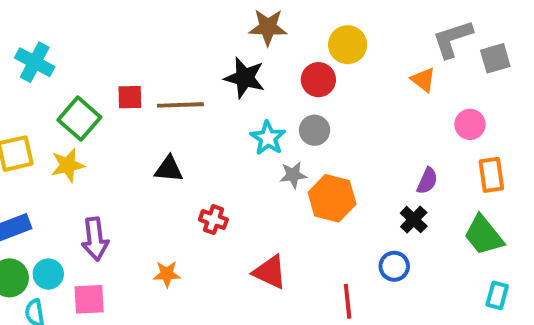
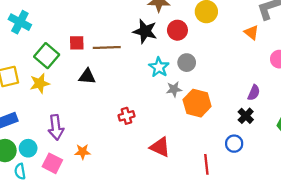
red circle: (318, 80) -> (177, 30), moved
black triangle: (169, 169) -> (87, 76), moved
red cross: (213, 220) -> (126, 116), turned -35
orange star: (167, 274) -> (82, 152), moved
pink square: (89, 299) -> (52, 163), turned 30

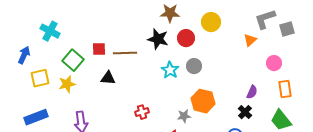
orange triangle: (251, 32) -> (250, 40), turned 40
gray star: (174, 89) -> (184, 116), moved

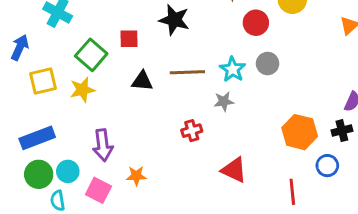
black star: (158, 39) -> (174, 20), moved
brown line: (125, 53) -> (187, 72), moved
orange hexagon: (203, 101) -> (300, 132), moved
black cross: (245, 112) -> (342, 131), turned 32
gray star: (184, 116) -> (224, 101), moved

